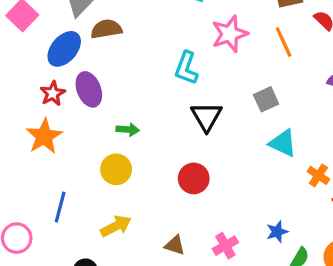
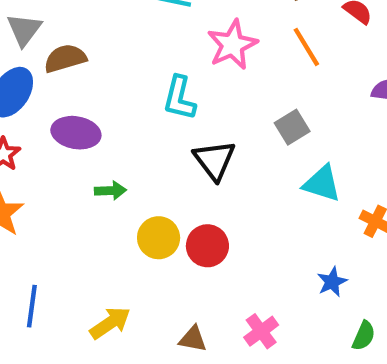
purple ellipse: (89, 89) -> (76, 133), moved, turned -52
yellow circle: (116, 169) -> (159, 238), moved
blue star: (277, 232) -> (332, 282), moved

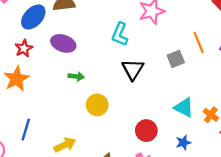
orange line: (306, 47) -> (199, 42), moved
cyan triangle: (322, 184) -> (184, 108), moved
red circle: (207, 246) -> (146, 131), moved

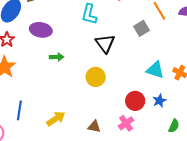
yellow circle: (97, 105) -> (96, 77), moved
red circle: (146, 131) -> (135, 101), moved

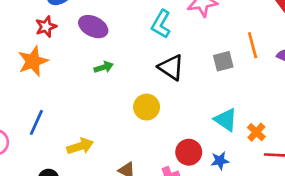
black triangle: (105, 43) -> (171, 67), turned -35
green arrow: (57, 57) -> (104, 67), turned -32

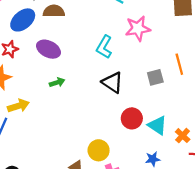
yellow circle: (147, 107) -> (99, 150), moved
yellow arrow: (80, 146) -> (18, 106), moved
red circle: (189, 152) -> (132, 118), moved

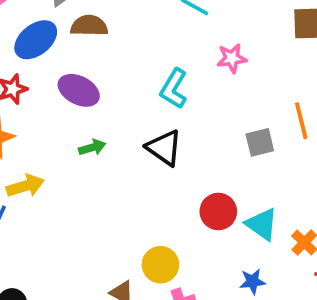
pink star: (138, 28) -> (232, 58), size x0.7
black triangle: (112, 82) -> (164, 148), moved

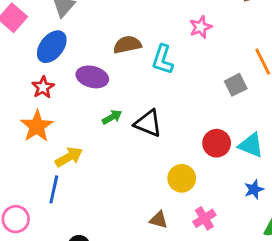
brown semicircle: (89, 26) -> (127, 45), moved
black triangle: (164, 148) -> (148, 123), moved
yellow circle: (160, 265) -> (182, 178), moved

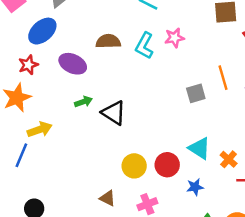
cyan L-shape: (163, 60) -> (144, 46), moved
red circle: (217, 143) -> (167, 165), moved

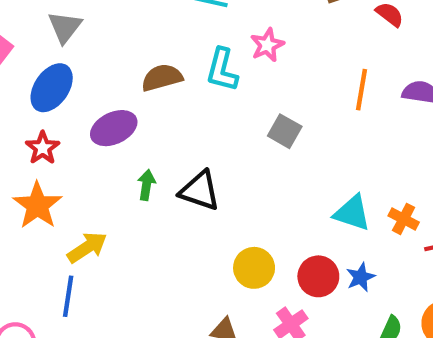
purple ellipse: (73, 64) -> (114, 128), turned -36
orange line: (223, 78) -> (361, 90), turned 40
gray square: (196, 93) -> (285, 131), moved, turned -30
green arrow: (83, 102) -> (146, 185), turned -48
red circle: (167, 165) -> (318, 276), moved

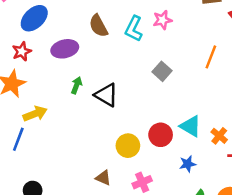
brown semicircle: (162, 78) -> (98, 26), turned -115
red circle: (318, 276) -> (161, 135), moved

